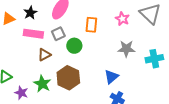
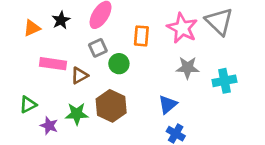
pink star: (122, 19) -> (182, 28), size x1.6
pink rectangle: (33, 34) -> (53, 64), moved
green star: (42, 84) -> (77, 114), turned -30

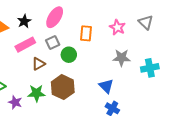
gray triangle: (219, 21) -> (146, 22), size x0.7
pink star: (182, 28) -> (117, 27), size x0.7
pink rectangle: (53, 64) -> (25, 45), moved, turned -36
blue triangle: (168, 105) -> (106, 86), turned -35

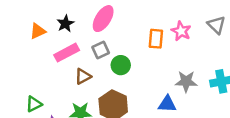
orange rectangle: (86, 33) -> (156, 39), moved
gray star: (121, 58) -> (186, 81), moved
blue triangle: (106, 86) -> (167, 104), turned -42

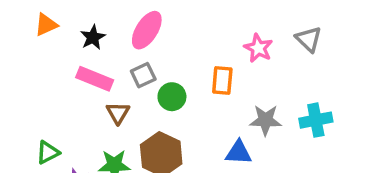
orange triangle: (38, 31) -> (46, 25), moved
orange rectangle: (156, 39) -> (222, 80), moved
pink rectangle: (67, 53) -> (95, 79), turned 50
brown triangle: (83, 76) -> (118, 113), turned -30

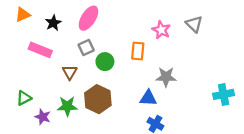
pink rectangle: (95, 79) -> (40, 50), moved
cyan cross: (316, 120) -> (224, 94), moved

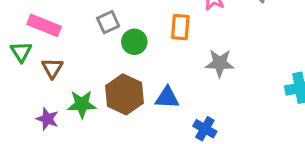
brown triangle: (70, 72) -> (52, 68), moved
green triangle: (24, 98) -> (21, 52), moved, turned -35
blue triangle: (148, 98) -> (167, 98), moved

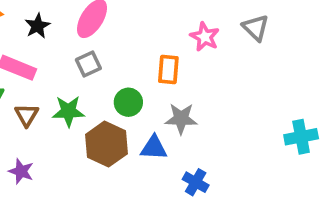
green circle: (134, 42) -> (128, 102), moved
gray star: (220, 63) -> (181, 119), moved
green star: (82, 104) -> (68, 111), moved

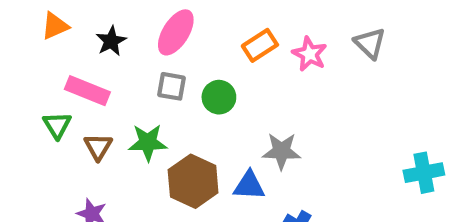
gray square: (88, 64) -> (171, 86), turned 35
orange rectangle: (168, 69) -> (260, 45), moved, turned 52
green circle: (128, 102) -> (219, 97), moved

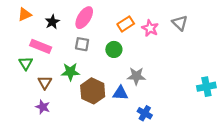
green circle: (219, 97) -> (114, 49), moved
brown triangle: (98, 147) -> (45, 82), moved

